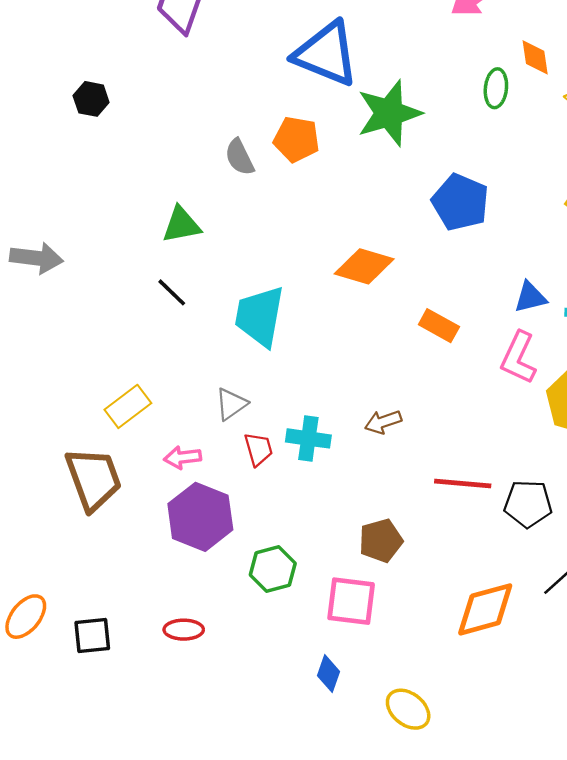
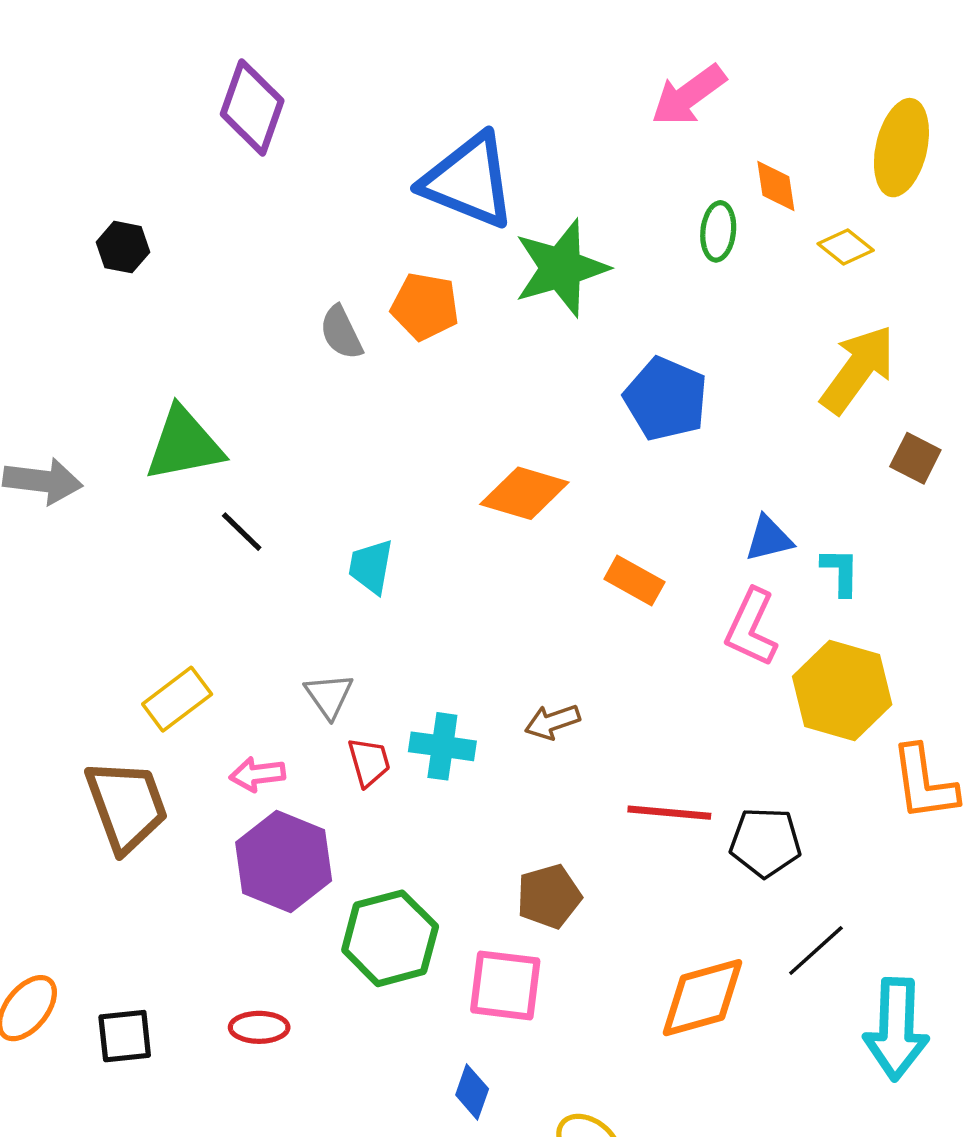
green triangle: (181, 225) -> (184, 444), moved, size x1.4
cyan trapezoid: (260, 316) -> (371, 567), size x0.6
gray triangle: (231, 404) -> (329, 696), turned -30
green hexagon: (273, 569) -> (390, 938), size x1.4

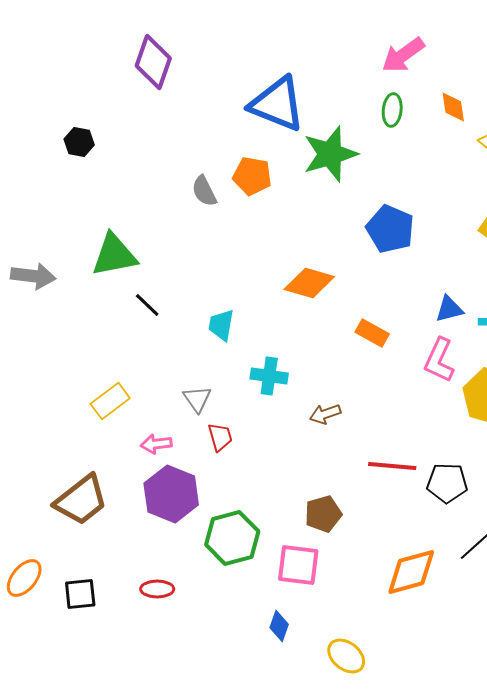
green ellipse: (718, 231) -> (392, 110), moved
cyan cross: (442, 746) -> (269, 376), moved
brown trapezoid: (126, 806) -> (81, 500), moved, turned 72

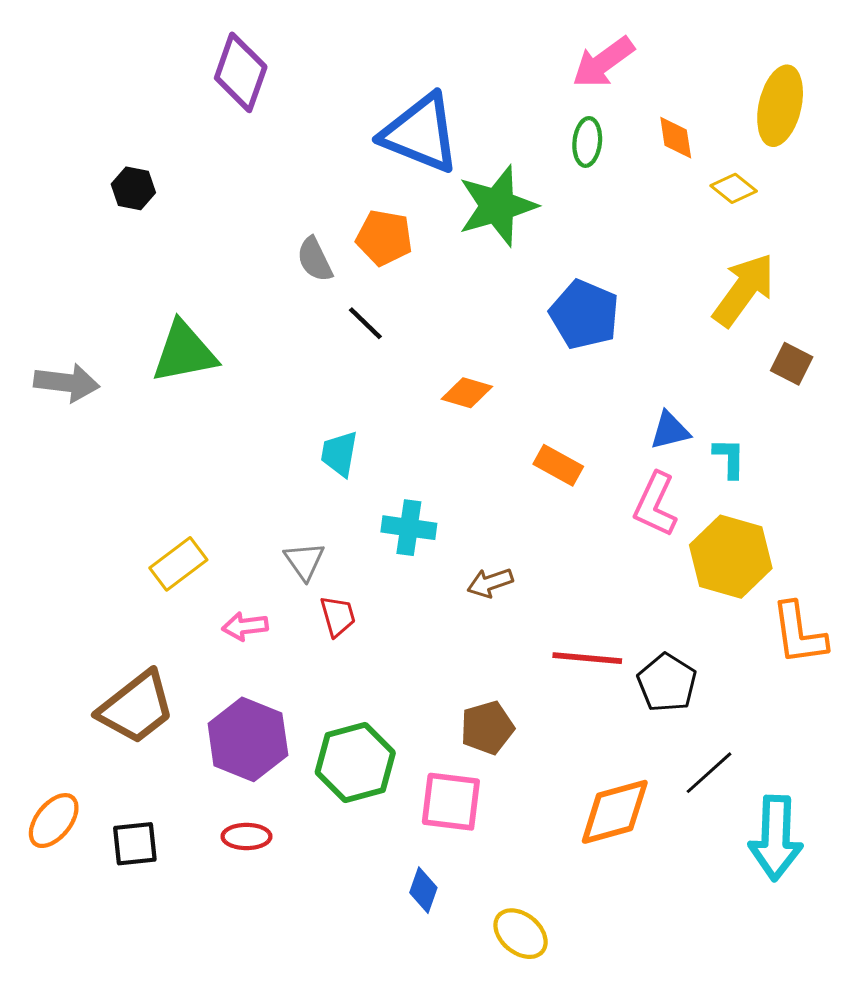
orange diamond: (309, 283) -> (467, 393), size x0.7
black line: (147, 305) -> (365, 323), moved
black pentagon: (447, 483) -> (667, 683), turned 30
purple hexagon: (171, 494) -> (248, 739), moved

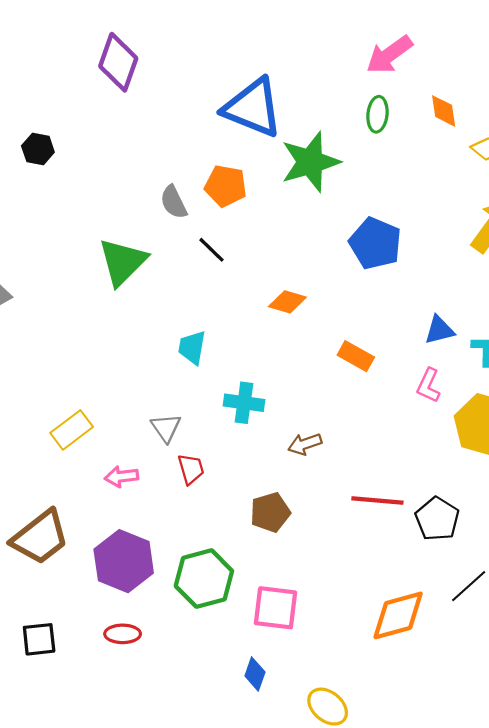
green triangle: (184, 352) -> (123, 262), moved, turned -34
pink L-shape: (655, 504) -> (428, 385), size x0.7
brown pentagon: (487, 728) -> (270, 512), moved

